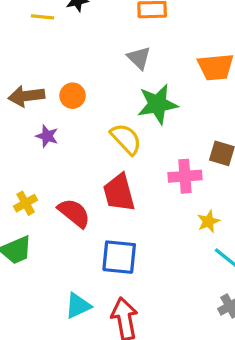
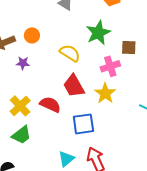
green star: (157, 104) -> (98, 33), moved
yellow cross: (26, 203) -> (20, 106), size x1.5
yellow star: (208, 221) -> (105, 93), moved, size x1.5

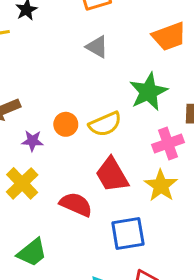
orange circle: (32, 35) -> (66, 124), moved
yellow semicircle: (70, 53) -> (105, 124), turned 125
yellow cross: (20, 106) -> (22, 183), moved

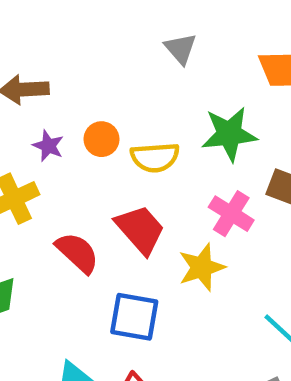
pink cross: (168, 144) -> (231, 214), turned 32
red trapezoid: (112, 175) -> (140, 230), turned 150

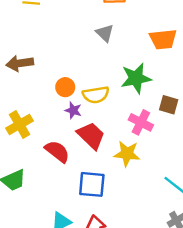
purple star: (48, 146) -> (73, 110), moved
yellow star: (202, 267) -> (127, 154), turned 30

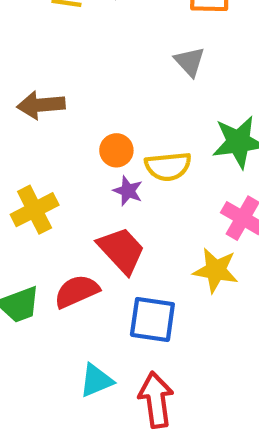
red trapezoid: (91, 136) -> (121, 250), moved
red semicircle: (57, 151) -> (77, 291), moved, turned -65

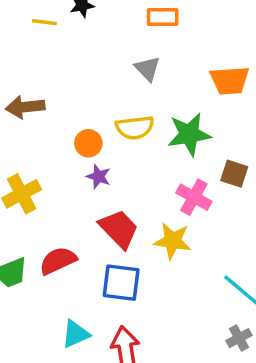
yellow semicircle: (168, 166) -> (135, 128), moved
red trapezoid: (121, 250) -> (119, 229), moved

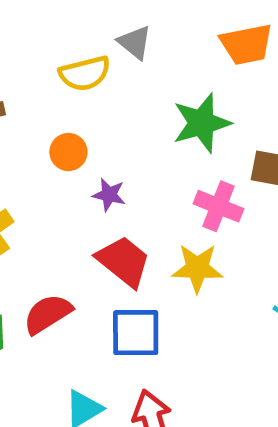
yellow semicircle: (135, 128) -> (85, 73), moved
purple star: (99, 177) -> (109, 195), moved

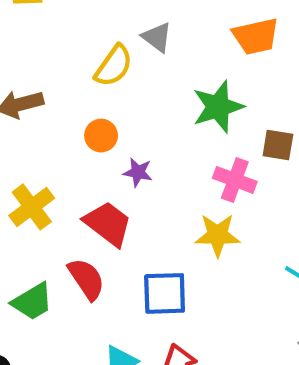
yellow semicircle: (85, 73) -> (114, 66), turned -39
red trapezoid: (124, 261) -> (108, 224), moved
red semicircle: (48, 314) -> (86, 279), turned 90

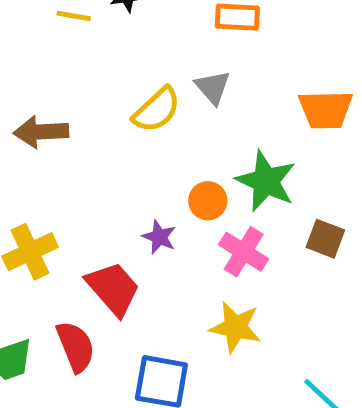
green star: (218, 107) -> (266, 181), turned 30
orange circle: (101, 136) -> (208, 201), moved
pink cross: (235, 180) -> (244, 252), moved

